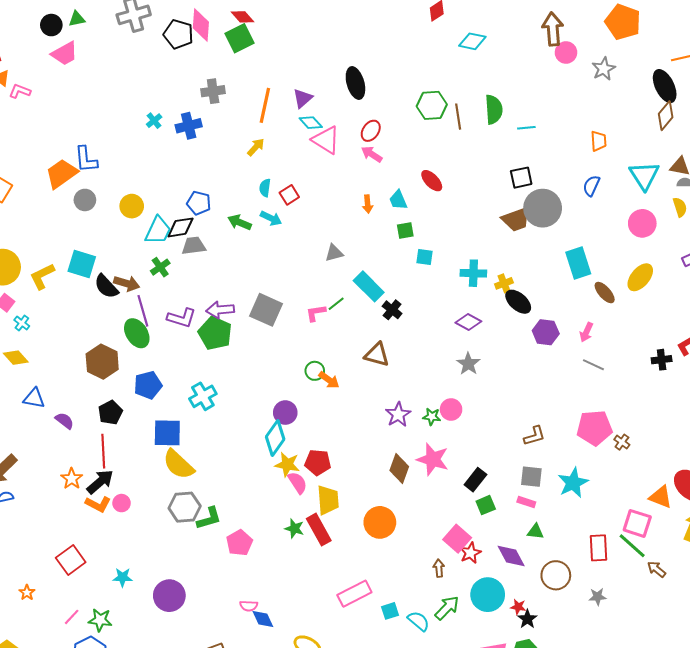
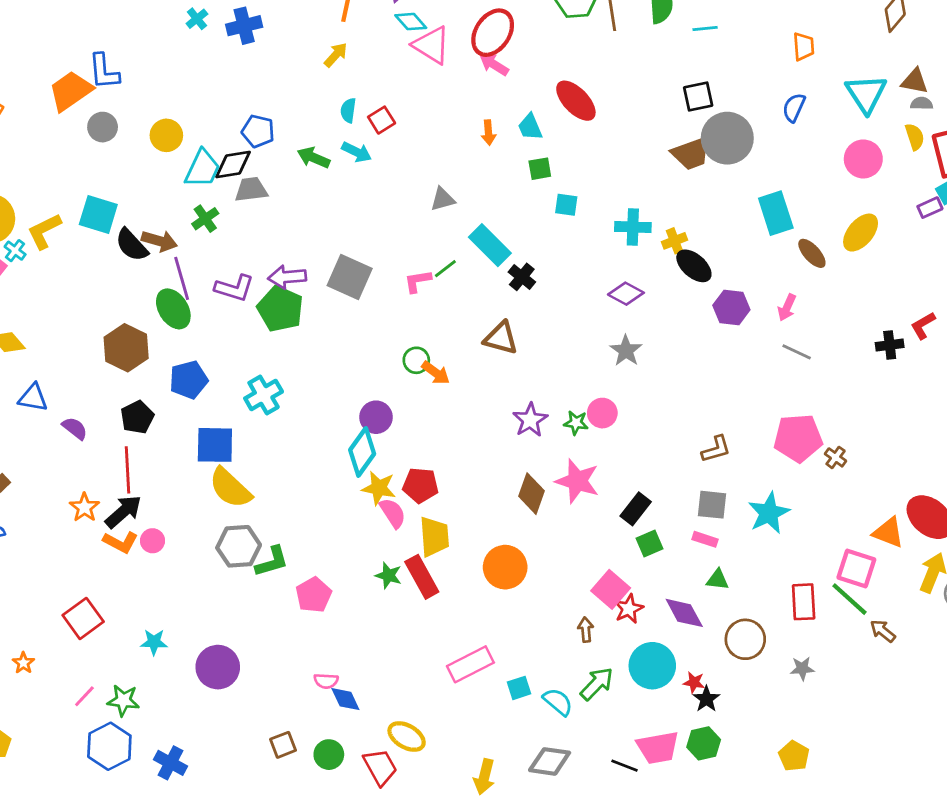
red ellipse: (371, 131) -> (493, 33), size x1.6
red ellipse: (432, 181) -> (576, 101), size x1.4
cyan cross: (22, 323) -> (15, 251), moved

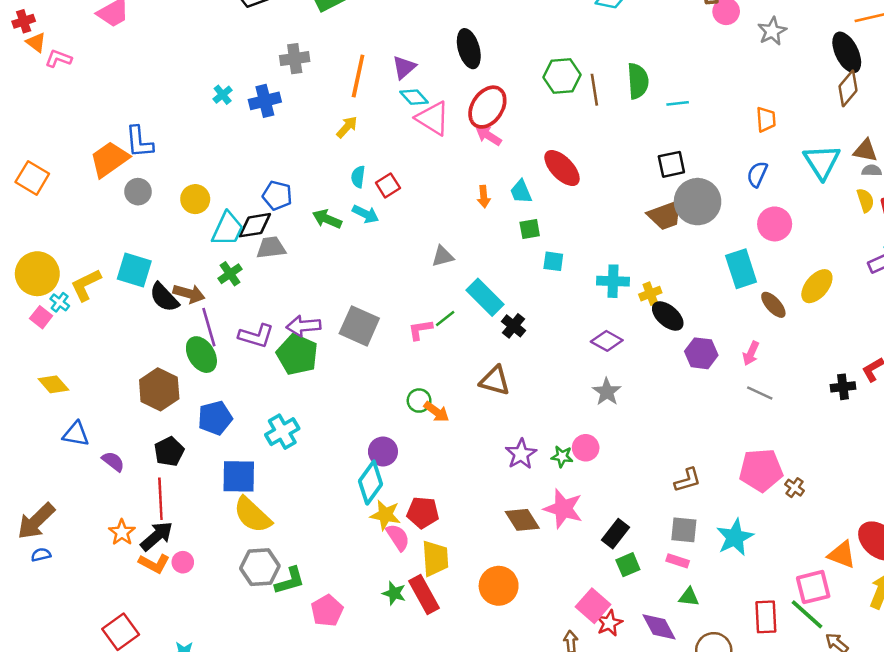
pink circle: (863, 159) -> (775, 224), moved
brown diamond: (532, 494) -> (522, 520), turned -52
pink square: (856, 569) -> (813, 587), turned -32

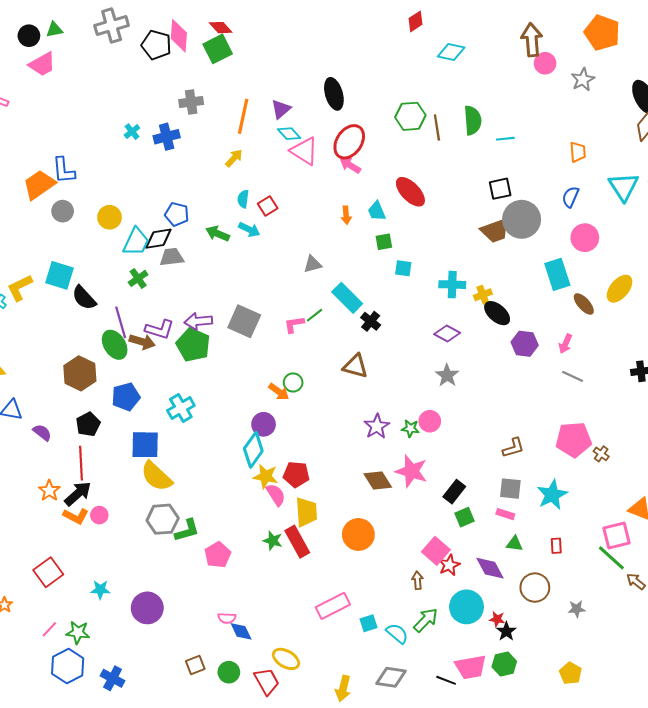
brown arrow: (189, 294) -> (142, 342), moved
orange arrow: (436, 412) -> (279, 392), moved
red rectangle: (766, 617) -> (556, 546), moved, size x0.6

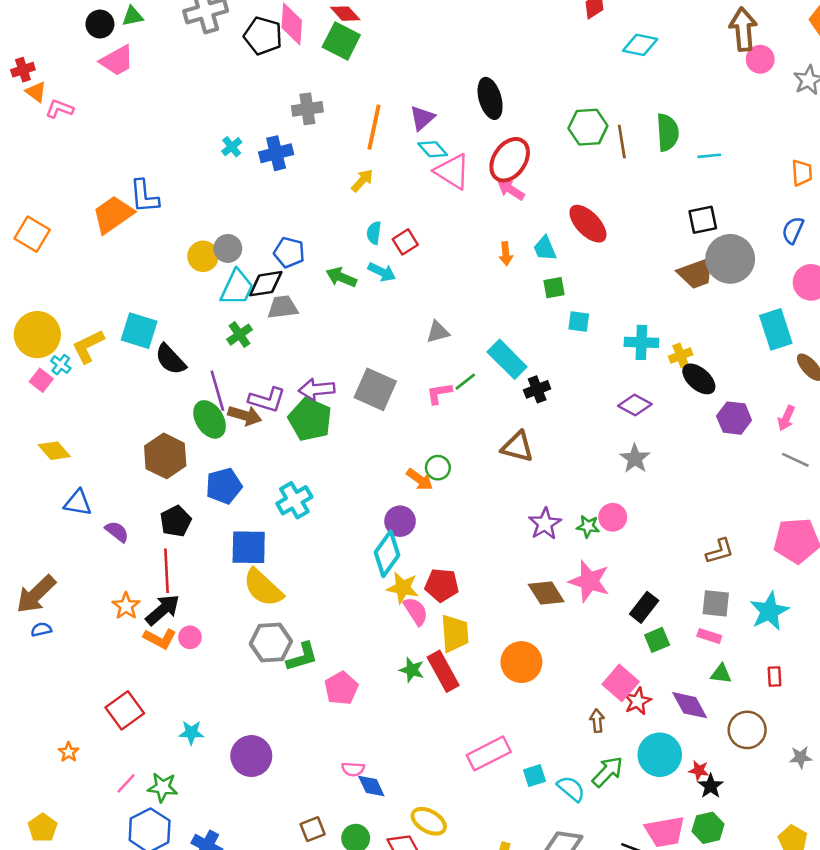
green square: (218, 49) -> (341, 41), turned -36
gray circle: (63, 211) -> (228, 248), moved
gray triangle: (312, 264) -> (438, 332), moved
black cross: (371, 321) -> (537, 389), turned 30

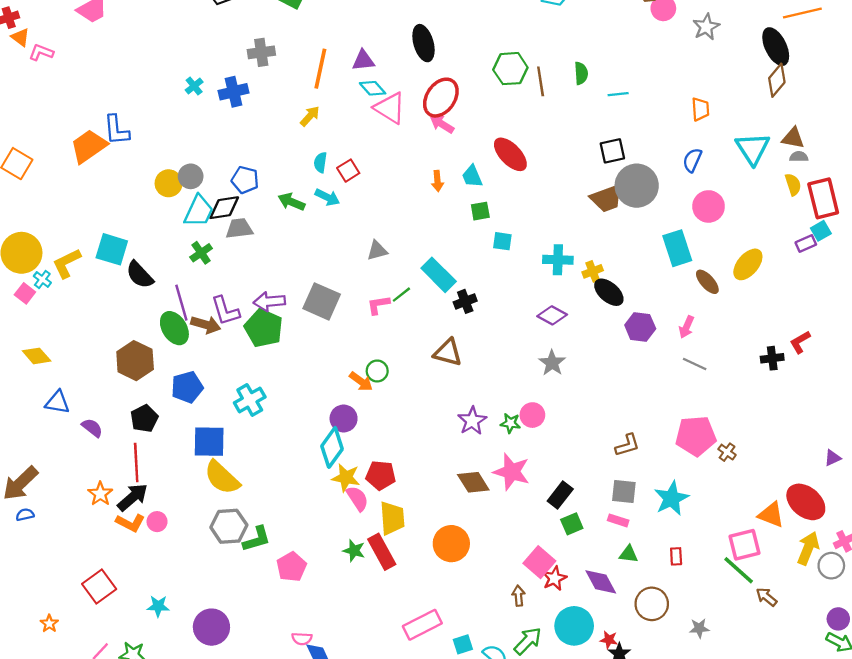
purple triangle: (422, 118) -> (363, 60), turned 35
green semicircle: (668, 132) -> (581, 73), size x0.7
purple L-shape: (267, 400) -> (225, 311), turned 56

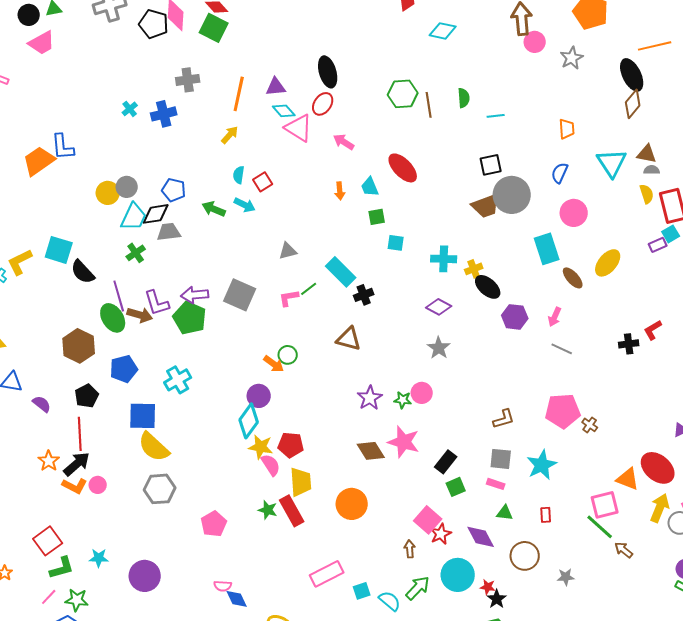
red ellipse: (441, 98) -> (323, 104), moved, size x0.7
green L-shape: (257, 539) -> (62, 568), moved

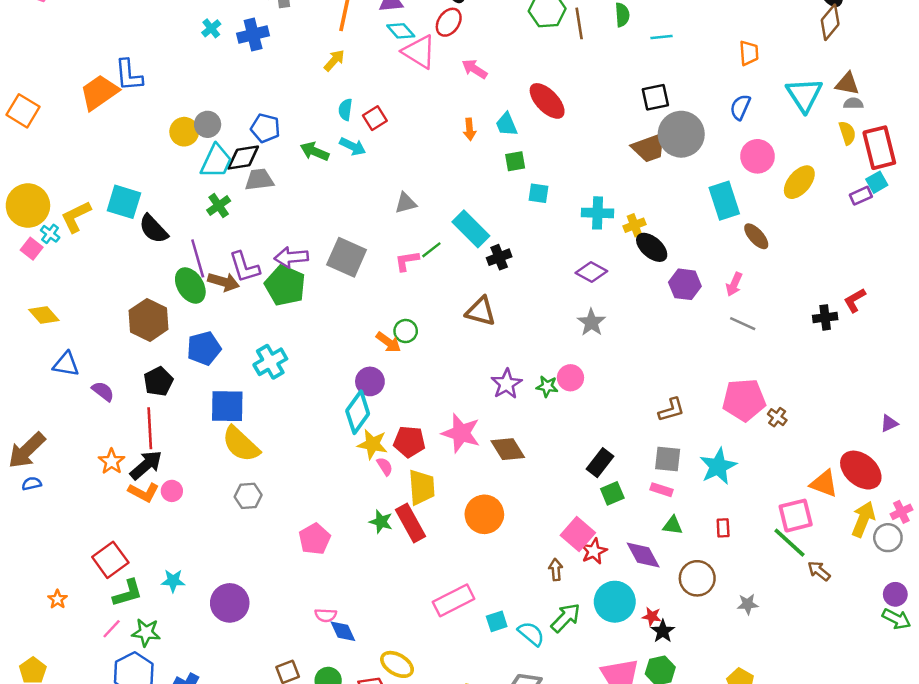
yellow ellipse: (608, 263) -> (799, 182), moved
pink star: (404, 442) -> (461, 433), moved
pink semicircle: (271, 465) -> (385, 466), size x0.7
gray hexagon: (160, 489) -> (248, 496), size x0.7

